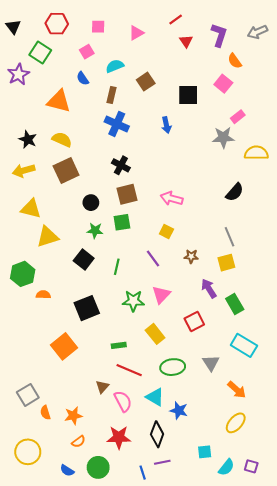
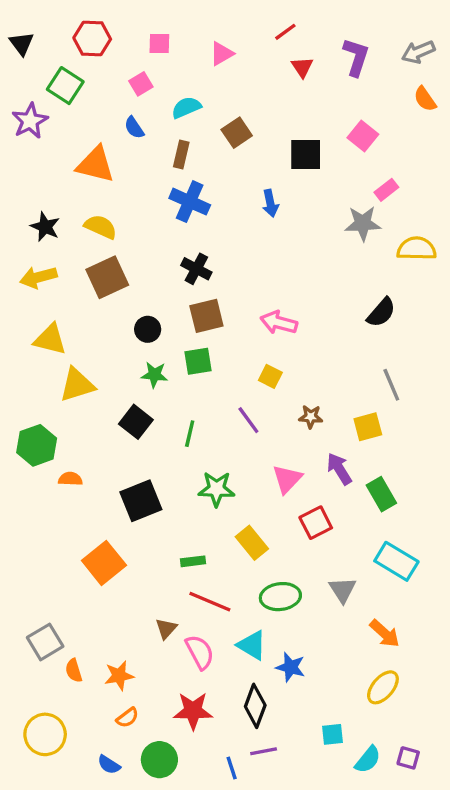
orange semicircle: (235, 61) -> (425, 99), moved
gray line: (229, 237) -> (391, 385), moved
pink triangle: (161, 295) -> (287, 479), moved

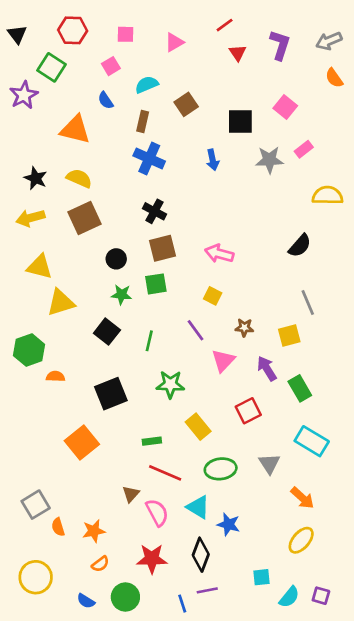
gray star: (363, 223) -> (269, 160), moved
pink triangle: (287, 479) -> (223, 361), moved

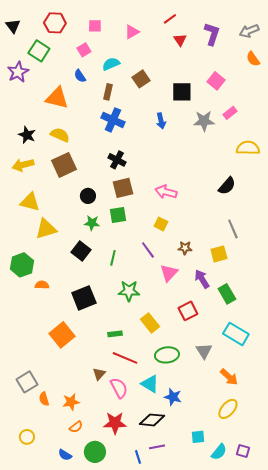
black diamond: (201, 555) -> (152, 420), turned 75
yellow circle: (36, 577) -> (27, 437), size x0.6

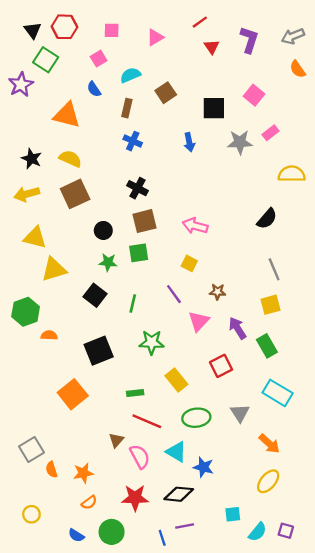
black triangle: (13, 26) -> (33, 30), moved
blue cross: (113, 120) -> (133, 141), size x0.7
yellow square: (219, 254) -> (270, 305), moved

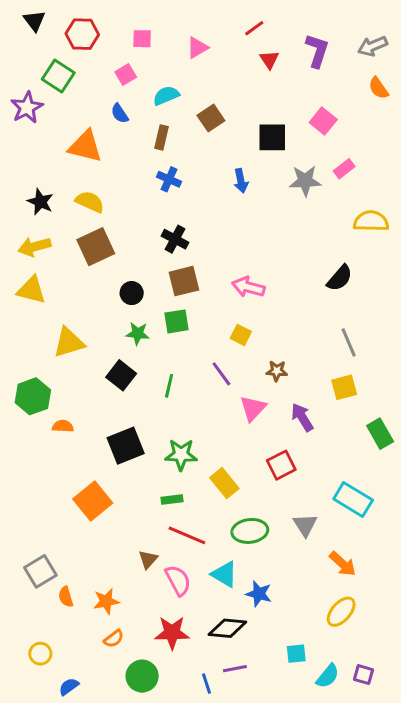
black triangle: (33, 30) -> (34, 21), moved
yellow triangle: (35, 238) -> (31, 290), moved
green star: (152, 342) -> (181, 455), moved
green rectangle: (267, 346) -> (380, 434), moved
blue semicircle: (76, 535) -> (69, 687), moved, turned 112

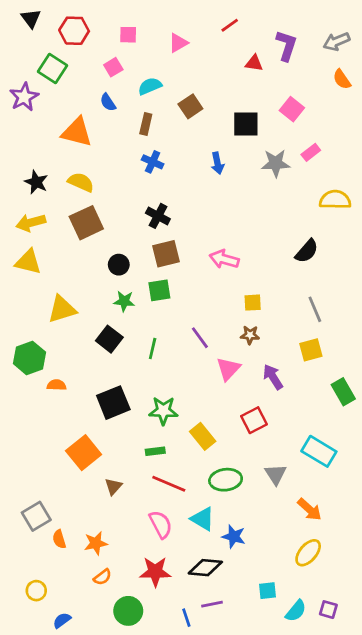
red triangle: (269, 60) -> (254, 63), moved, turned -48
yellow square: (241, 335) -> (253, 303), moved, turned -30
brown triangle: (148, 559) -> (113, 486), moved

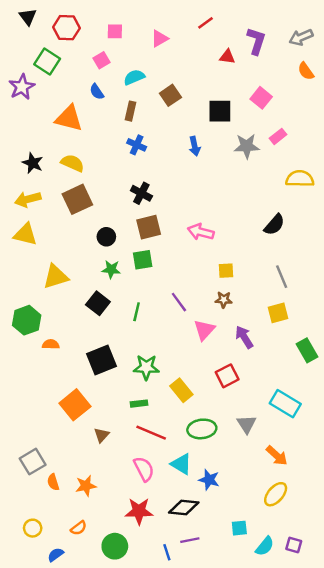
orange semicircle: (103, 577) -> (79, 528), moved

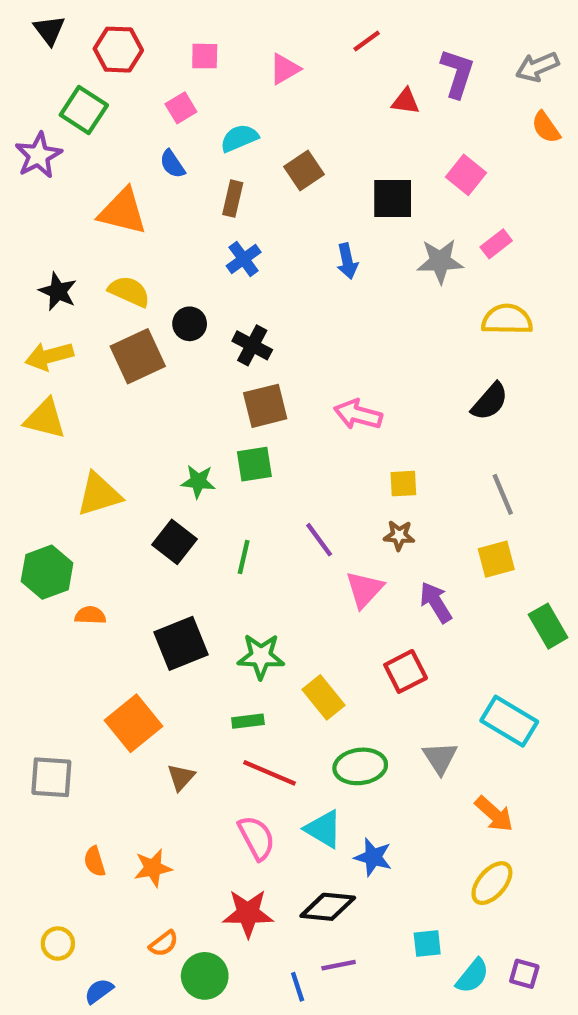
blue cross: (137, 145) -> (244, 259), turned 30
yellow semicircle: (300, 179) -> (507, 319), moved
black circle: (106, 237) -> (190, 324), moved
gray square: (33, 462) -> (51, 777), moved, turned 35
orange semicircle: (79, 528) -> (164, 944), moved

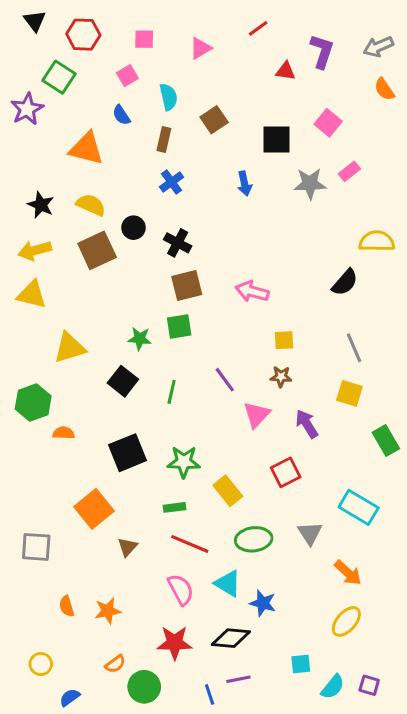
cyan semicircle: (239, 138) -> (168, 97), turned 100
yellow semicircle: (507, 319) -> (377, 241), moved
yellow square: (496, 559) -> (349, 393), turned 32

